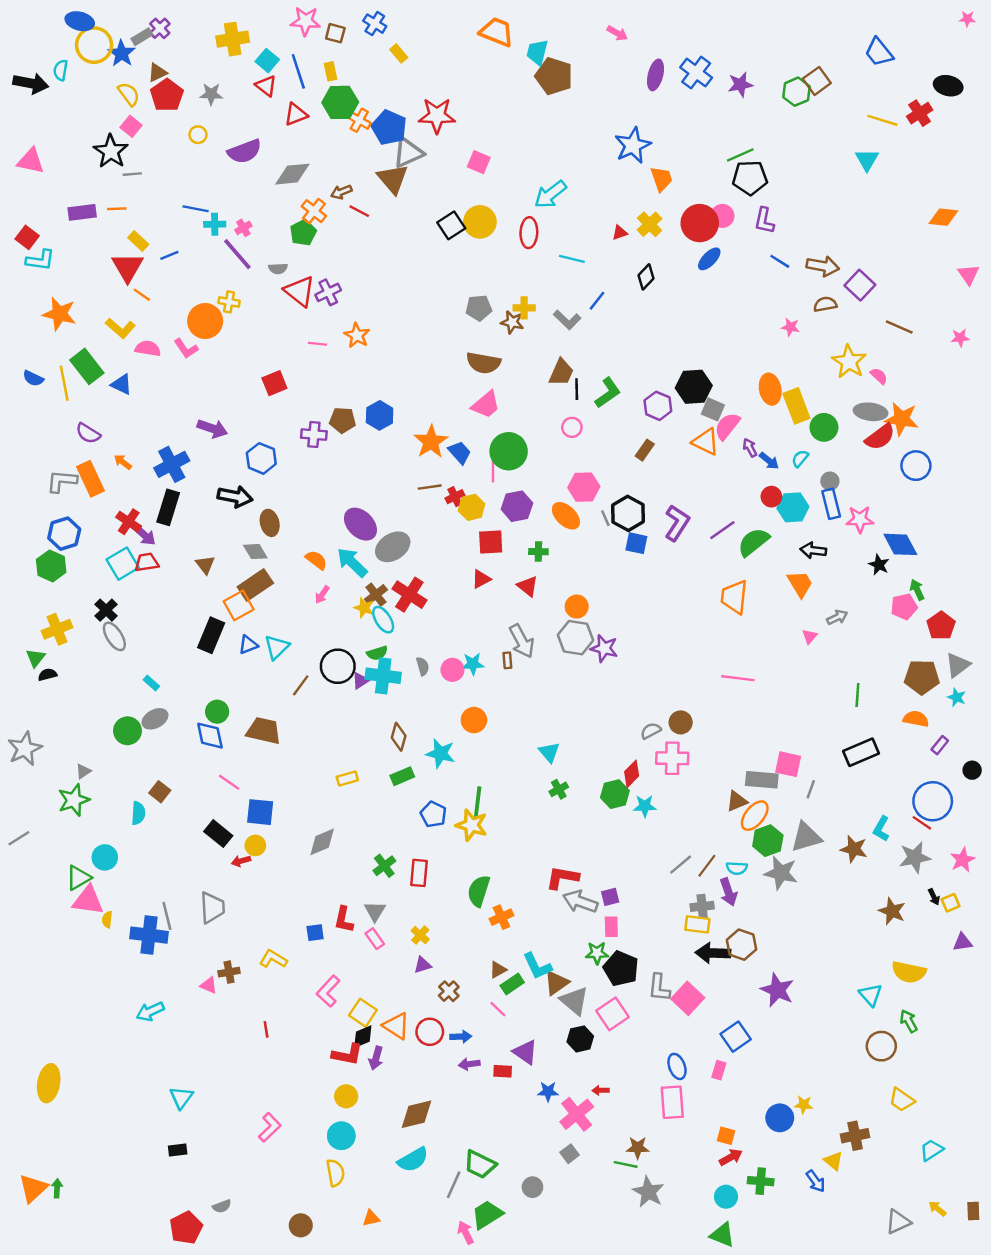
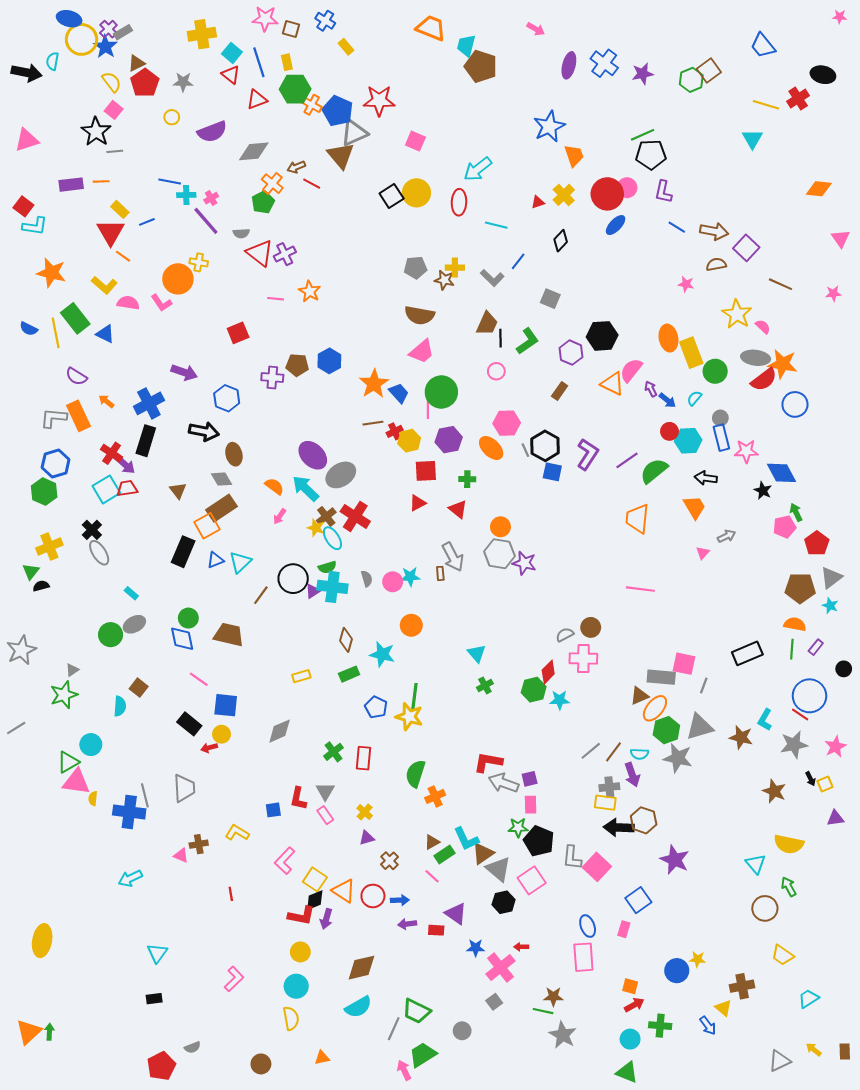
purple cross: (160, 28) -> (108, 29), moved
pink triangle: (31, 161) -> (27, 140), turned -30
gray square: (713, 409) -> (550, 299), moved
green line: (857, 695) -> (792, 649), moved

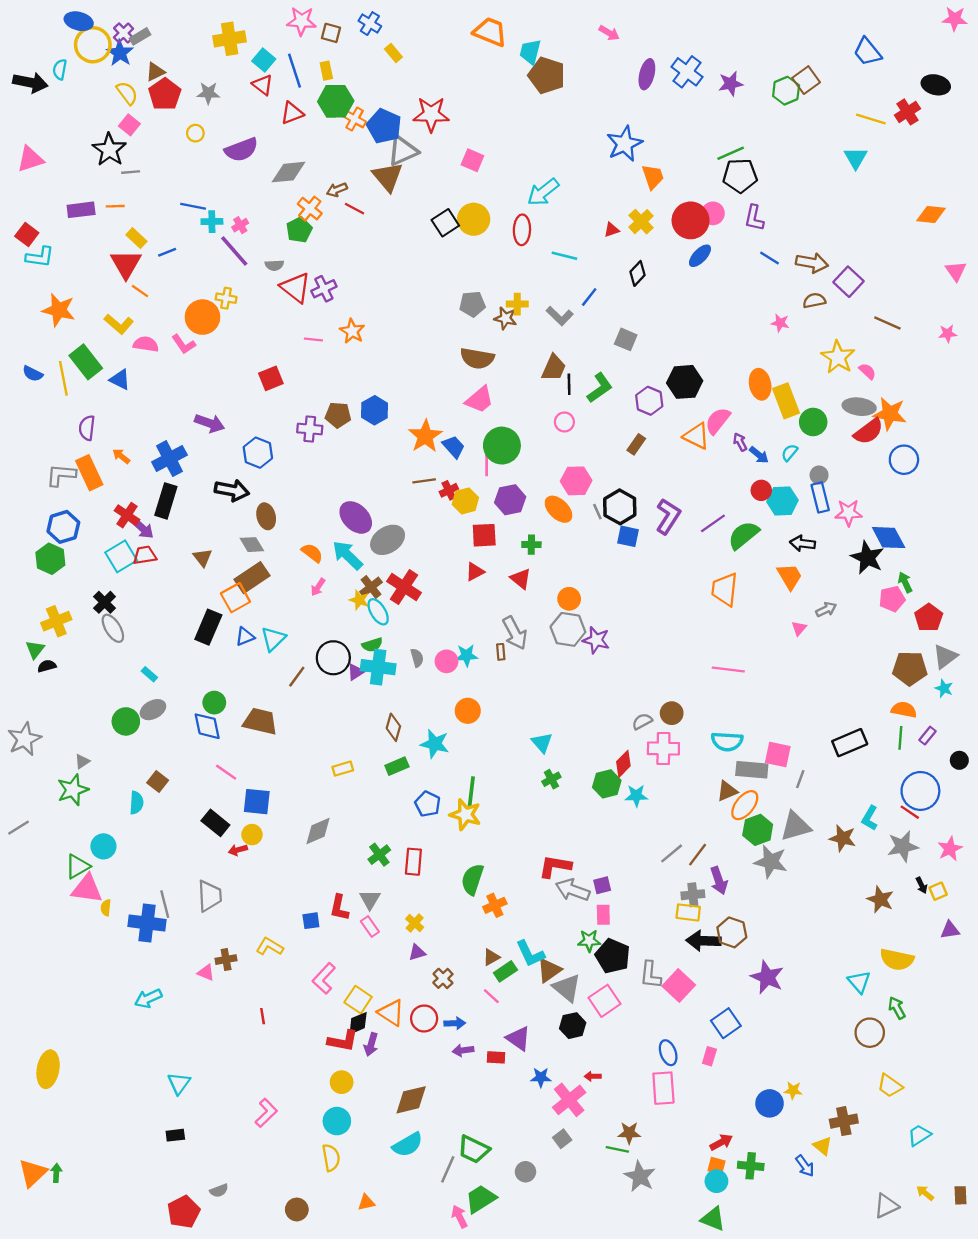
pink star: (840, 17) -> (955, 19), size x1.5
purple semicircle: (76, 376) -> (87, 428), turned 65
black star: (763, 491) -> (867, 558), size x1.6
cyan semicircle: (639, 754) -> (727, 741), moved, size x1.5
orange square: (630, 986) -> (716, 1166), moved

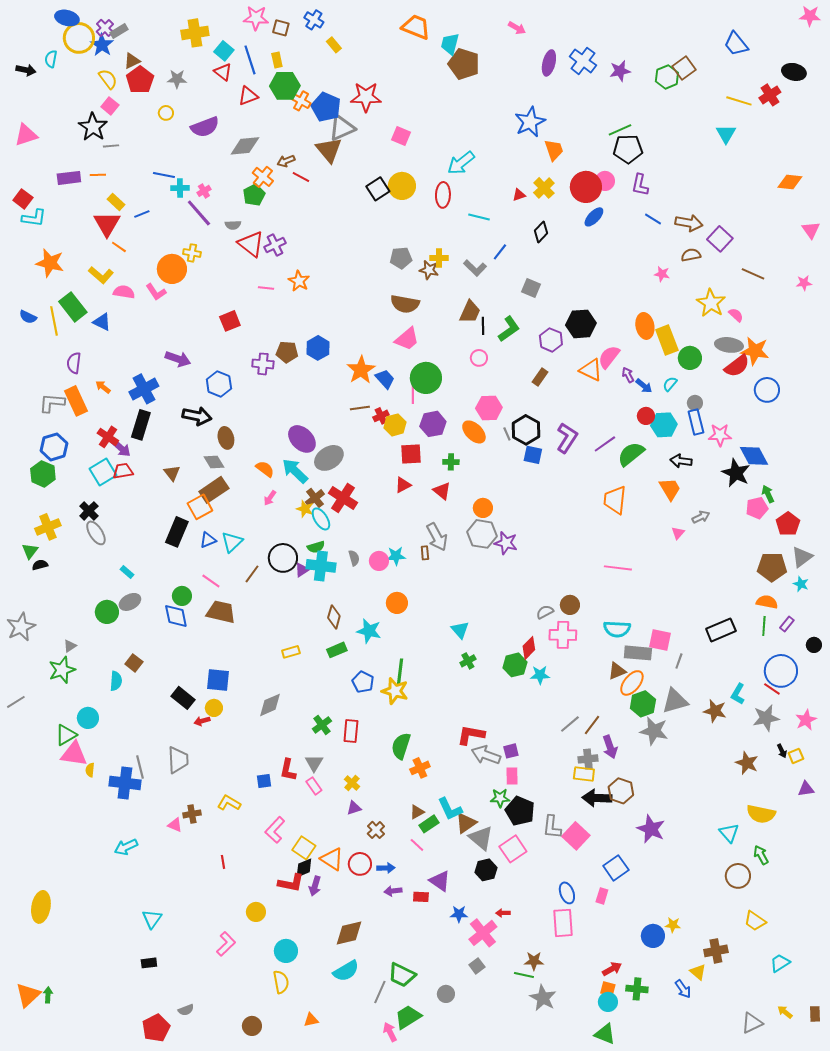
black arrow: (30, 82) -> (26, 70), size x0.7
pink line: (226, 772) -> (211, 581), moved
yellow circle: (342, 1082) -> (256, 912), moved

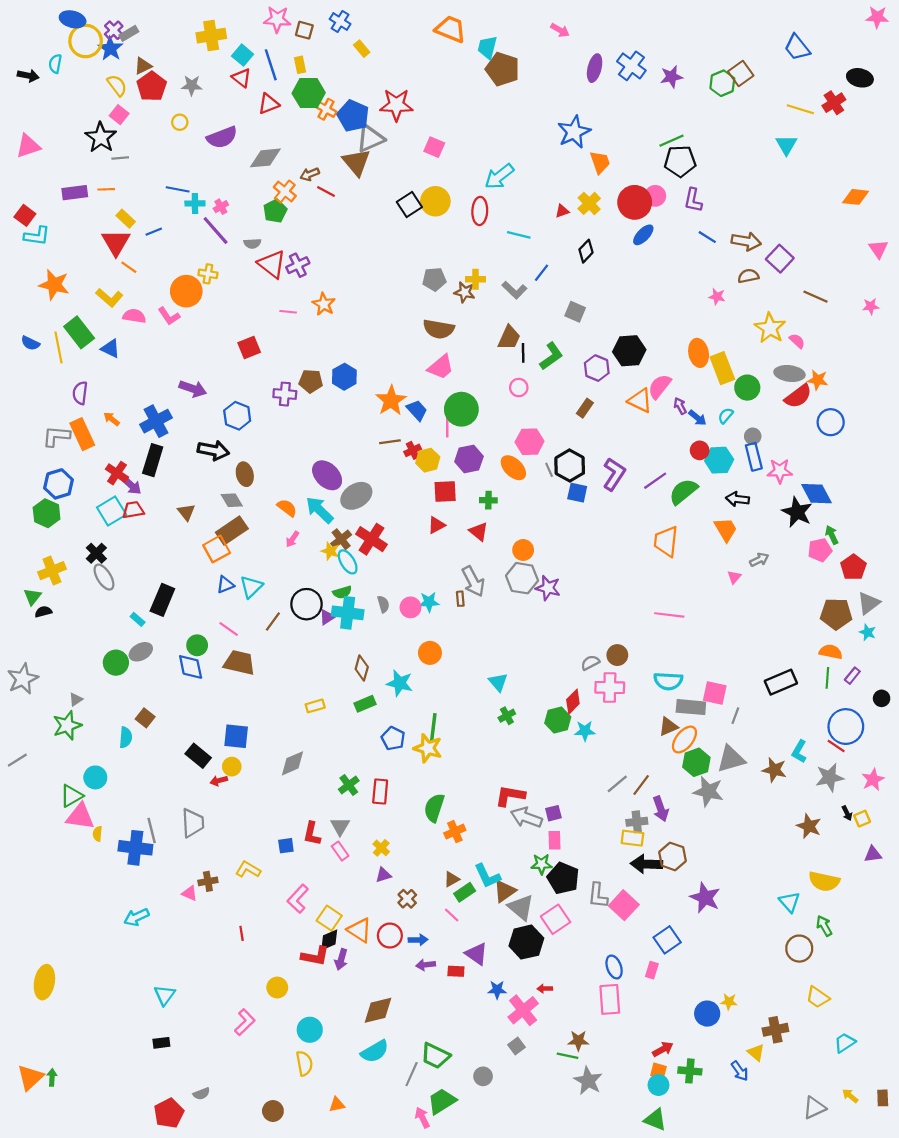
orange star: (755, 351) -> (818, 380), size x0.7
black rectangle: (177, 532) -> (162, 600), moved
black hexagon: (486, 870) -> (526, 942), size x1.4

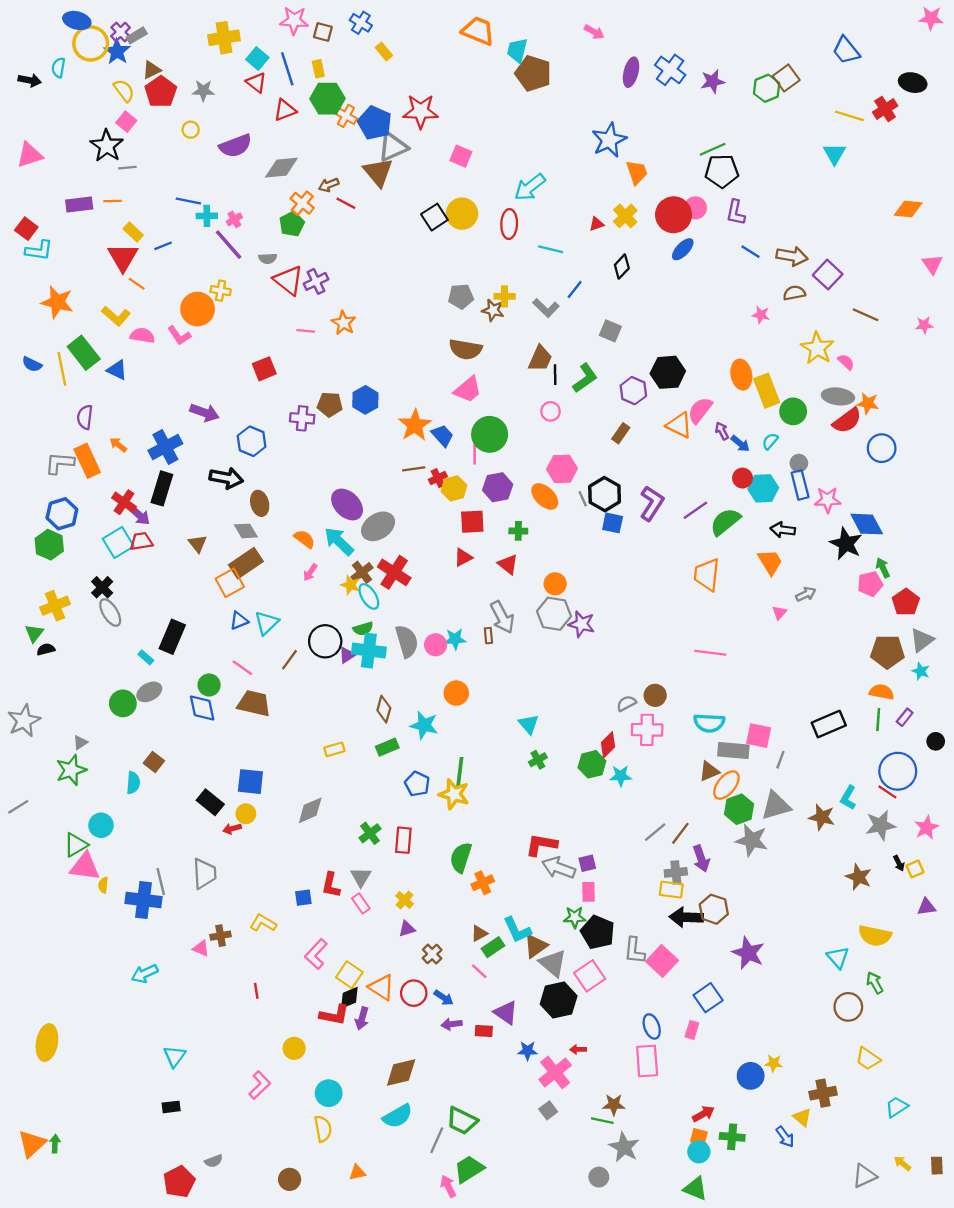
gray semicircle: (383, 604) -> (407, 641), size x1.8
blue arrow: (418, 940) -> (444, 998), turned 36
gray circle: (483, 1076) -> (599, 1177), moved

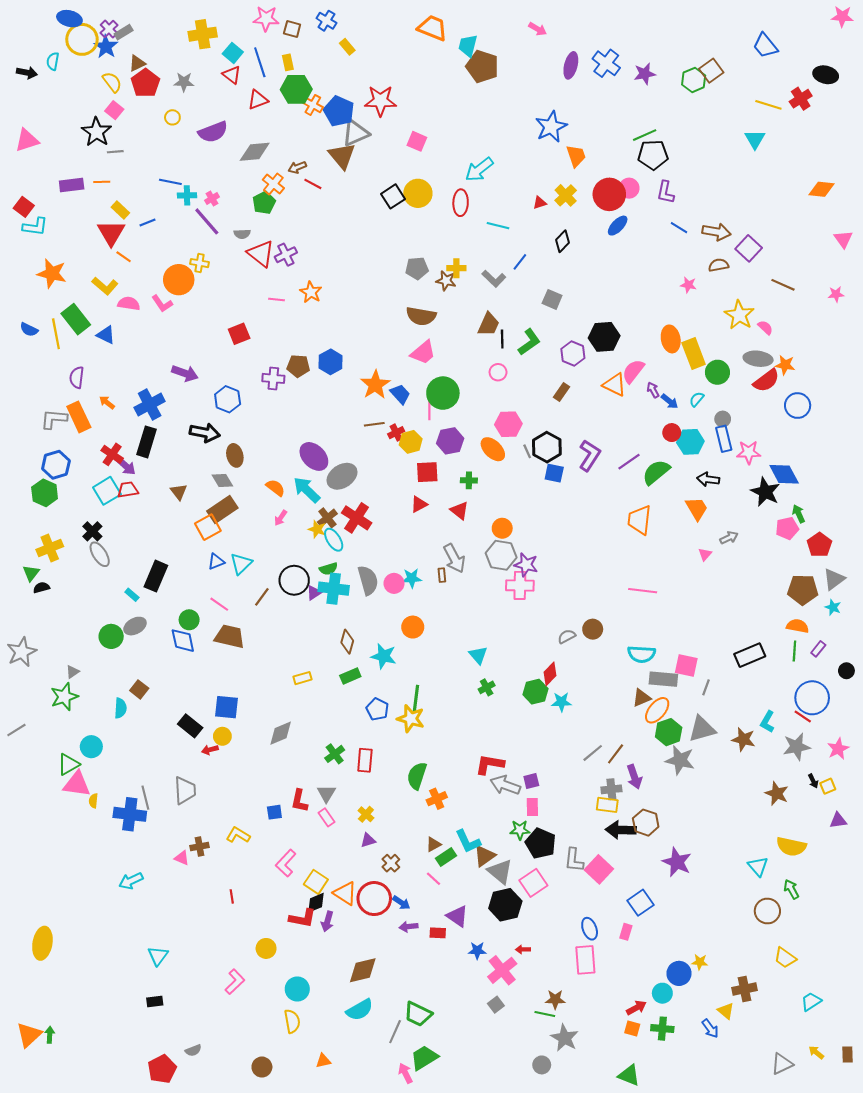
pink cross: (647, 730) -> (520, 585), moved
red circle: (414, 993) -> (374, 899), size x1.4
cyan circle: (699, 1152) -> (662, 993), moved

